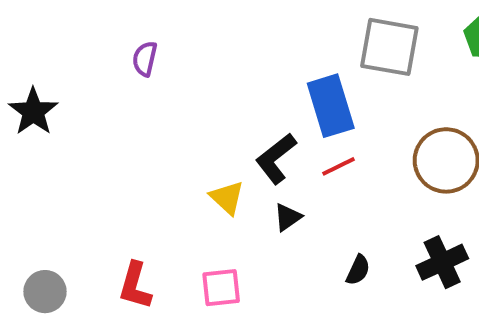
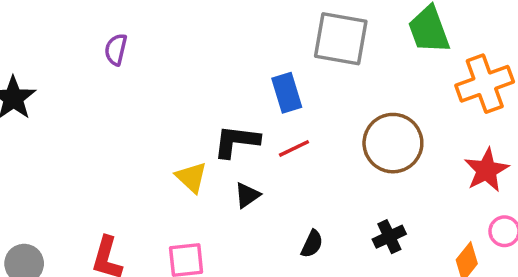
blue rectangle: (331, 106) -> (287, 93), size x0.7
black L-shape: (276, 158) -> (236, 141), turned 45
black cross: (442, 262) -> (389, 237), size x0.7

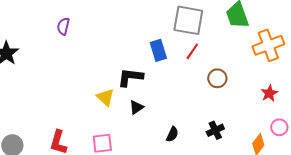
brown circle: (393, 143) -> (217, 78), size x0.6
red line: (294, 148) -> (192, 51), moved, turned -30
red star: (486, 170) -> (269, 93), size x0.7

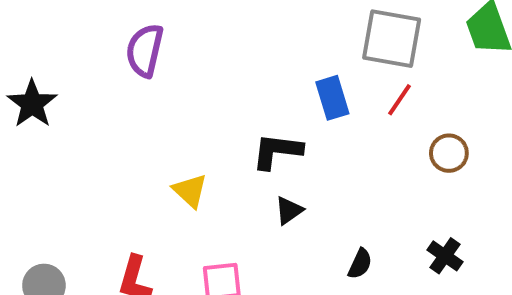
purple semicircle: (63, 26) -> (145, 50), size x1.5
yellow triangle: (105, 97) -> (190, 191), moved
black cross: (215, 130) -> (445, 256), turned -30

